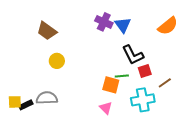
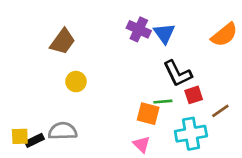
brown trapezoid: (47, 31) -> (63, 41), turned -90

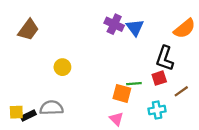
brown trapezoid: (63, 41) -> (28, 30), moved
black L-shape: (178, 74) -> (165, 58), moved, turned 45
cyan cross: (191, 134) -> (157, 110), size x0.7

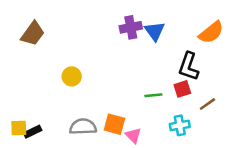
purple cross: (114, 24) -> (131, 27), turned -36
orange square: (122, 93) -> (114, 124), moved
gray semicircle: (51, 108) -> (83, 127), moved

